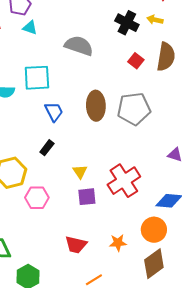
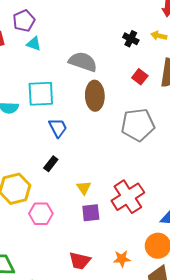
black cross: (127, 23) -> (131, 39), size x0.7
brown ellipse: (96, 106) -> (95, 96), moved

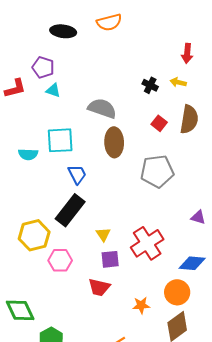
purple pentagon: (24, 21) -> (43, 67), turned -30
black rectangle: (51, 164) -> (70, 210), size x2.0
red trapezoid: (80, 261) -> (99, 287), moved

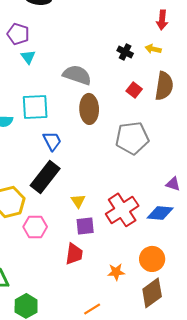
cyan triangle: (53, 90) -> (28, 57), turned 35
blue diamond: (192, 263) -> (160, 213), moved
red trapezoid: (99, 287) -> (74, 254), turned -95

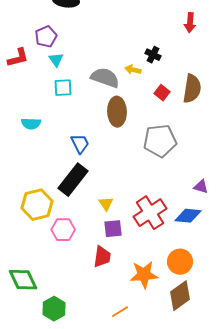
purple pentagon: (18, 34) -> (46, 37), turned 30
yellow arrow: (153, 49) -> (133, 70), moved
cyan square: (35, 107) -> (63, 88), moved, size x0.7
orange star: (116, 272) -> (144, 275), size x1.6

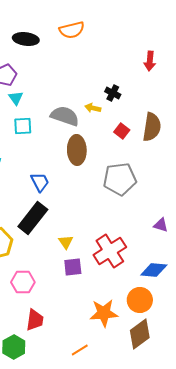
blue diamond: (188, 216) -> (154, 270), moved
pink hexagon: (63, 230) -> (23, 282), moved
red trapezoid: (102, 257) -> (35, 320), moved

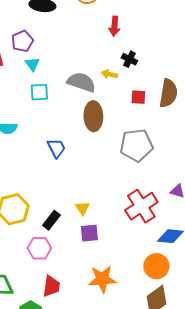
red arrow: (150, 61) -> (114, 26), moved
red square: (122, 131) -> (138, 97), turned -35
black rectangle: (33, 218) -> (51, 220), moved, size x0.6
red cross: (110, 251) -> (141, 206), moved
orange star: (104, 313) -> (102, 279), moved

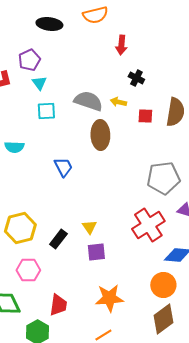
yellow arrow: (109, 74) -> (118, 102), moved
gray pentagon: (136, 145) -> (163, 178), moved
pink hexagon: (39, 248) -> (28, 270), moved

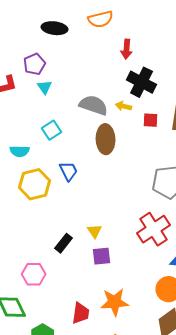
black cross: (136, 78) -> (142, 82), size x1.8
cyan square: (46, 111) -> (52, 130), moved, turned -30
yellow hexagon: (20, 228) -> (35, 184), moved
red trapezoid: (58, 305) -> (81, 313), moved

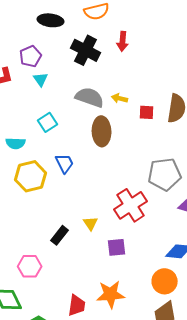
black cross: (142, 82) -> (86, 50), moved
red cross: (154, 229) -> (131, 205), moved
purple square: (102, 256) -> (117, 247), moved

